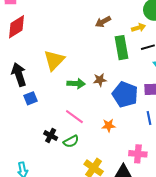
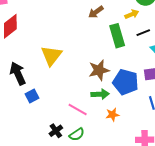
brown star: (100, 80) -> (99, 70), size x1.5
green arrow: (76, 84) -> (100, 94), moved
black cross: (51, 136) -> (56, 131), turned 32

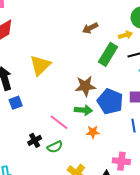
green rectangle: (117, 36) -> (108, 54), turned 40

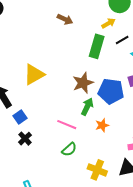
brown arrow: (90, 28) -> (65, 19), moved, turned -112
yellow triangle: (40, 65) -> (34, 74), turned 30
green arrow: (83, 110) -> (87, 107), turned -54
black cross: (35, 140) -> (25, 139), moved

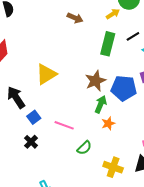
yellow arrow: (108, 23) -> (113, 14), moved
pink line: (67, 125) -> (64, 125), moved
orange star: (102, 125) -> (108, 123), moved
black cross: (25, 139) -> (31, 142), moved

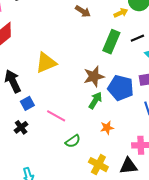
orange star: (108, 123) -> (107, 128), moved

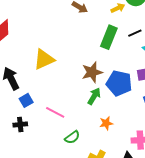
black cross: (21, 127) -> (20, 124), turned 32

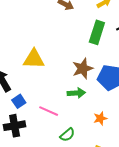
yellow triangle: (44, 59) -> (34, 59), turned 30
green arrow: (94, 96) -> (76, 93), moved, turned 60
black cross: (20, 124) -> (15, 126), size x1.5

